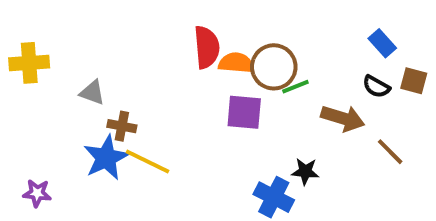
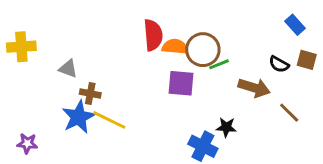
blue rectangle: (382, 43) -> (295, 25), moved

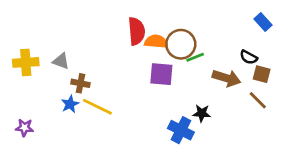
yellow cross: (21, 47) -> (26, 62), moved
brown square: (307, 60) -> (262, 74), moved
blue star: (78, 117) -> (70, 104), size x0.6

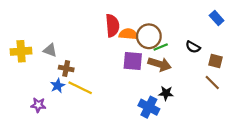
black semicircle: (249, 57) -> (193, 47), moved
brown arrow: (226, 78) -> (160, 64), moved
purple star: (24, 128) -> (38, 105), moved

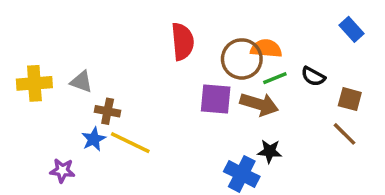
orange semicircle: (128, 34) -> (266, 49), moved
green line: (161, 47) -> (275, 78), moved

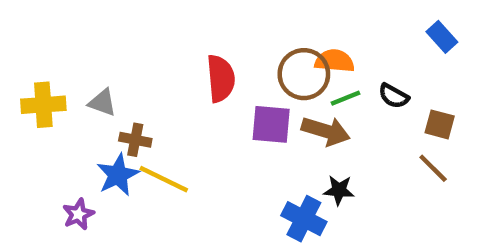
red semicircle: (183, 42) -> (221, 78), moved
blue star: (94, 139) -> (118, 175), size x1.4
purple star: (62, 170) -> (78, 214), turned -30

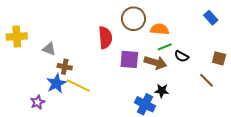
brown circle: (304, 74) -> (134, 19), moved
black semicircle: (394, 96) -> (181, 56), moved
yellow cross: (43, 105) -> (17, 36), moved
brown square: (440, 124) -> (219, 58), moved

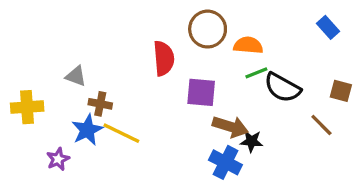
yellow cross: (17, 36) -> (27, 107), moved
black semicircle: (181, 56) -> (282, 88), size x1.6
brown arrow: (155, 63) -> (230, 127), moved

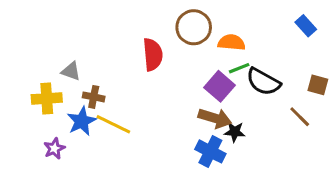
purple square: (201, 92) -> (219, 86), moved, turned 36
yellow cross: (27, 107) -> (47, 98), moved

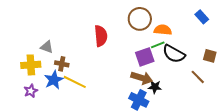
brown circle: (194, 27) -> (140, 19), moved
orange semicircle: (232, 42) -> (163, 30), moved
purple square: (219, 86) -> (145, 57), turned 30
purple star: (54, 148) -> (31, 91), moved

